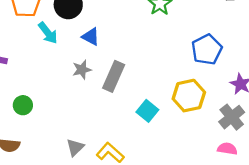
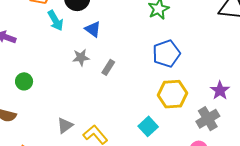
blue pentagon: (207, 50) -> (166, 54), moved
gray rectangle: (114, 76) -> (108, 67), size x0.6
cyan square: (147, 111) -> (148, 126), moved

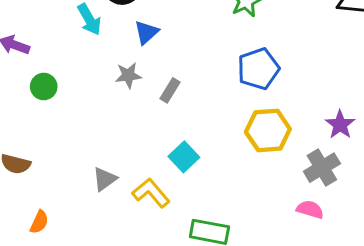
blue triangle: (93, 29) -> (146, 32), turned 42
green circle: (24, 81) -> (44, 87), moved
cyan square: (148, 126) -> (184, 157), moved

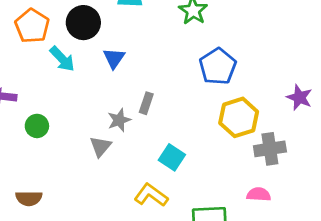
gray star: (128, 75) -> (119, 120), moved
gray cross: (322, 168) -> (270, 149), moved, turned 36
gray triangle: (105, 179) -> (100, 146), moved
pink semicircle: (310, 209) -> (259, 194), moved

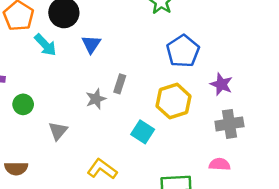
purple star: (299, 97) -> (221, 84), moved
yellow hexagon: (239, 117) -> (174, 101), moved
gray triangle: (100, 146) -> (58, 131), moved
yellow L-shape: (151, 195) -> (102, 169), moved

